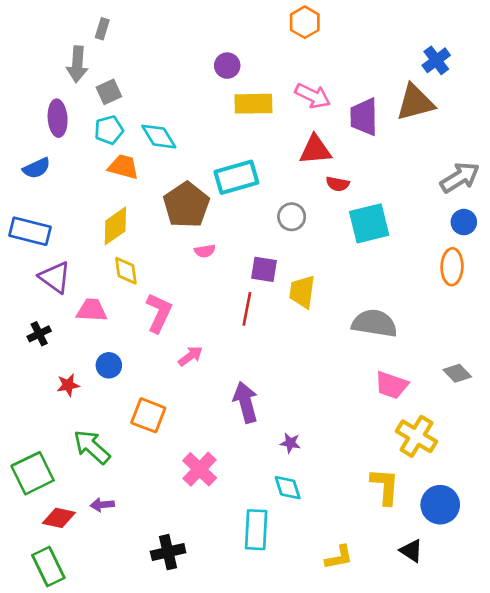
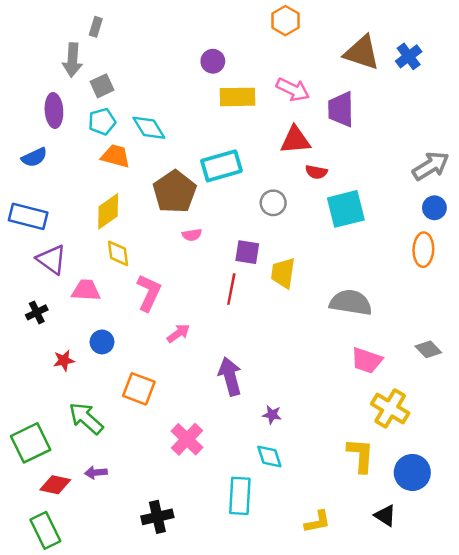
brown triangle: (415, 102) -> (362, 53), moved, turned 33

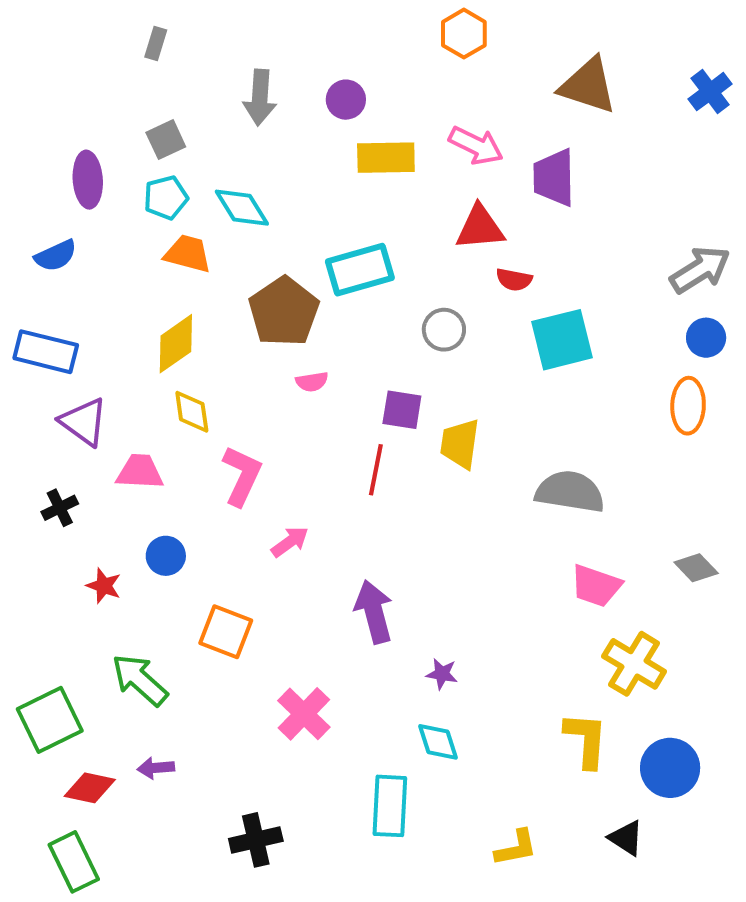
blue cross: (409, 56) -> (710, 92), moved
gray arrow: (72, 60) -> (260, 98), moved
red star: (64, 360) -> (104, 586), turned 30

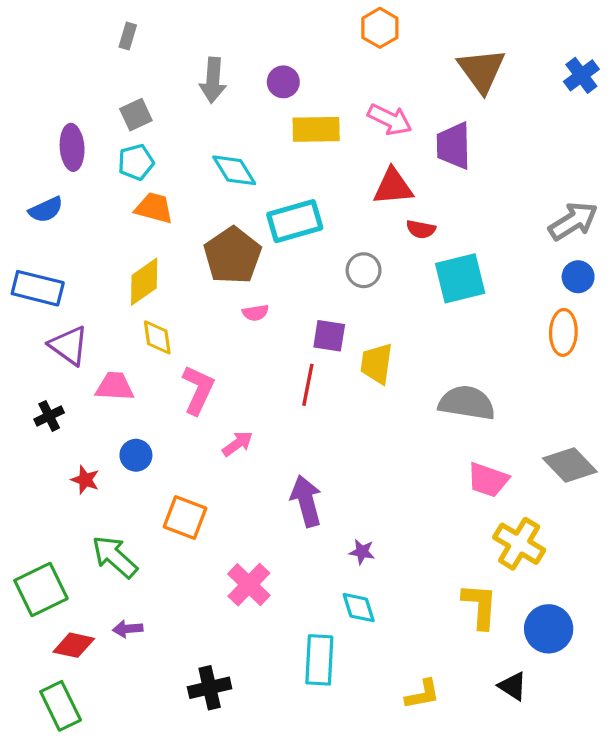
brown triangle: (588, 86) -> (481, 70), turned 36
cyan diamond: (242, 208) -> (234, 170), moved
gray diamond: (696, 568) -> (570, 465), size x1.5

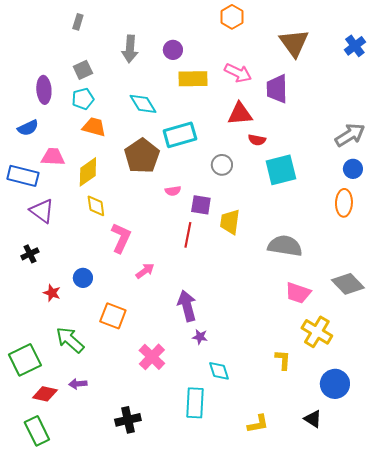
pink semicircle: (255, 313) -> (173, 191), moved
pink trapezoid: (115, 386) -> (53, 157), moved
purple star: (362, 552) -> (200, 337), moved
yellow L-shape: (480, 606) -> (283, 360), moved, size x0.7

